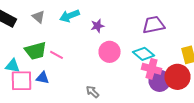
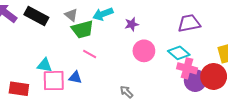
green trapezoid: (36, 51) -> (82, 29), moved

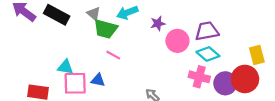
purple trapezoid: (189, 23) -> (207, 31), moved
green trapezoid: (82, 29) -> (106, 29), turned 30
pink circle: (144, 51) -> (177, 41), moved
pink cross: (187, 68) -> (199, 77), moved

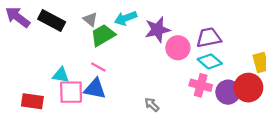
purple star: (158, 23) -> (157, 30), size x1.6
green trapezoid: (106, 29) -> (103, 35), turned 135
pink line: (113, 55) -> (98, 67), moved
blue triangle: (98, 80) -> (95, 89), size x1.5

